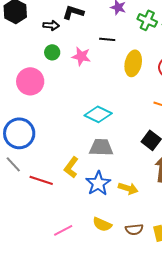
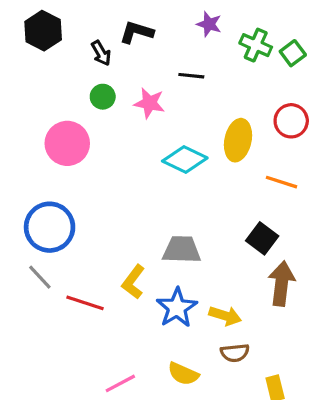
black arrow: (51, 25) -> (101, 53), turned 56
yellow ellipse: (133, 63) -> (238, 140), moved
cyan diamond: (98, 114) -> (185, 159), moved
brown semicircle: (134, 229) -> (235, 353), moved

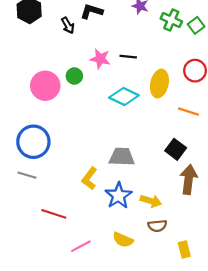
black line: (191, 76) -> (128, 57), moved
green circle: (103, 97) -> (74, 76), moved
gray line: (40, 277) -> (27, 175), turned -30
red line: (85, 303) -> (54, 214), moved

